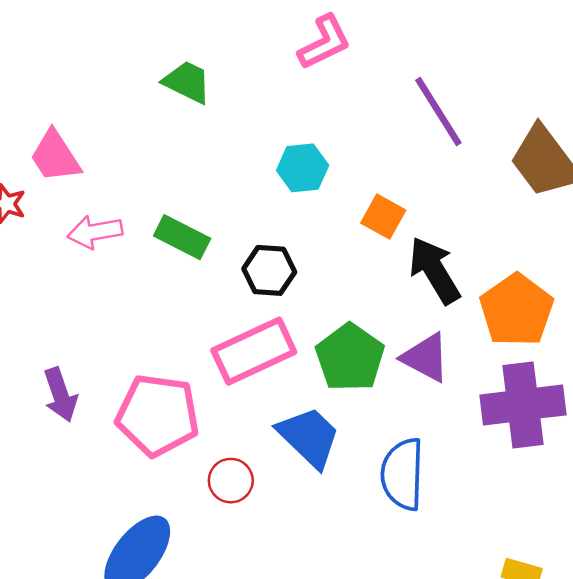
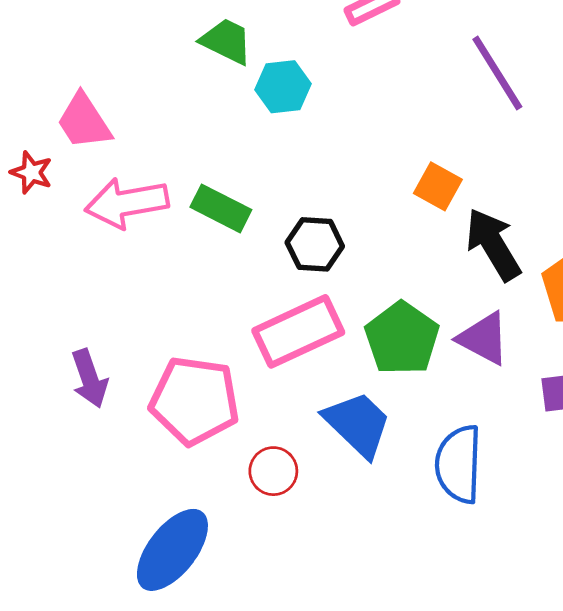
cyan hexagon: (303, 168) -> (283, 87), moved
pink arrow: (95, 232) -> (127, 203), size x1.4

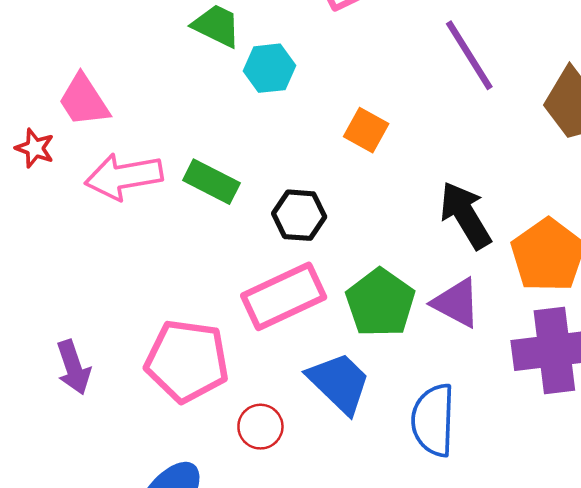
orange square: (438, 186) -> (366, 130), moved
purple arrow: (89, 378) -> (73, 367), moved

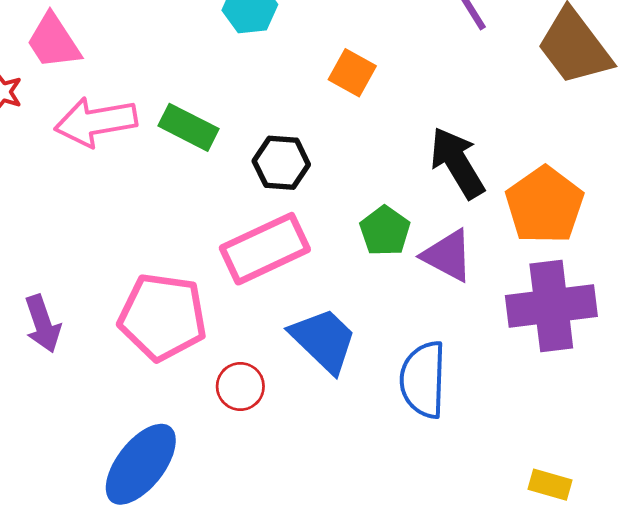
green pentagon: (380, 303) -> (385, 231), moved, size x0.7

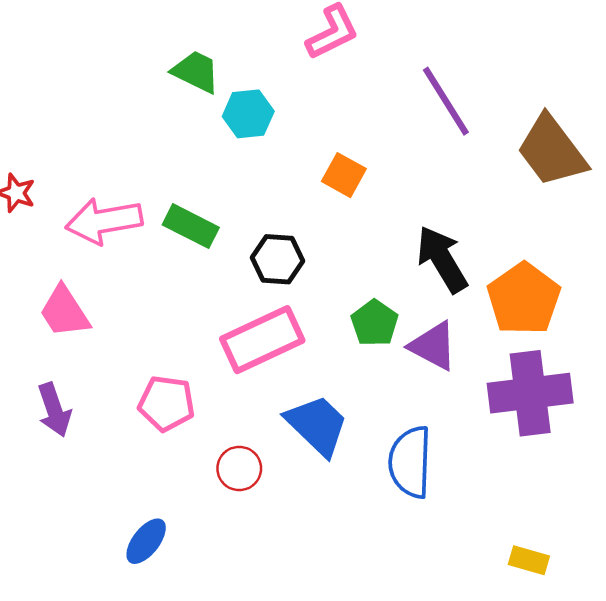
pink trapezoid: (53, 41) -> (64, 312), moved
pink pentagon: (163, 317) -> (167, 403), size x0.7
blue ellipse: (141, 464) -> (146, 541), size x0.6

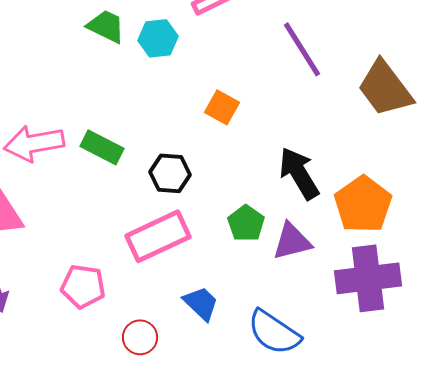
cyan hexagon: (248, 114) -> (158, 38), moved
purple triangle: (433, 346) -> (292, 241), turned -42
blue trapezoid: (317, 425) -> (201, 303), size x0.7
blue semicircle: (410, 462) -> (274, 332), turned -58

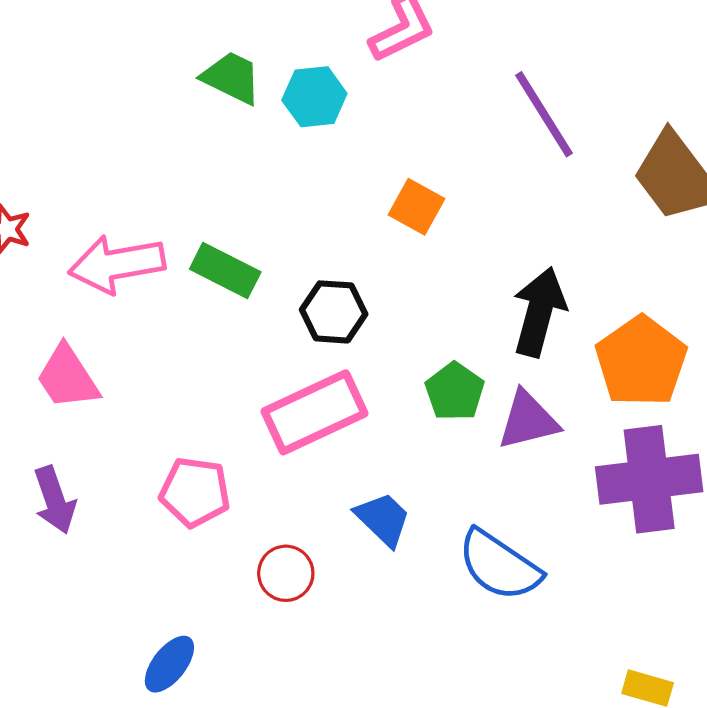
black arrow: (299, 173) -> (539, 312), turned 46

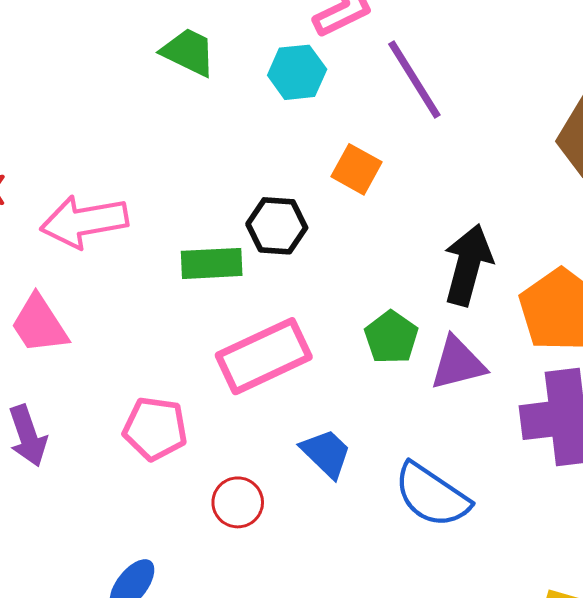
cyan hexagon: (314, 97) -> (297, 72), moved
purple line: (544, 114) -> (414, 80), moved
green rectangle: (225, 270) -> (212, 263), moved, turned -30
black hexagon: (334, 312) -> (277, 226), moved

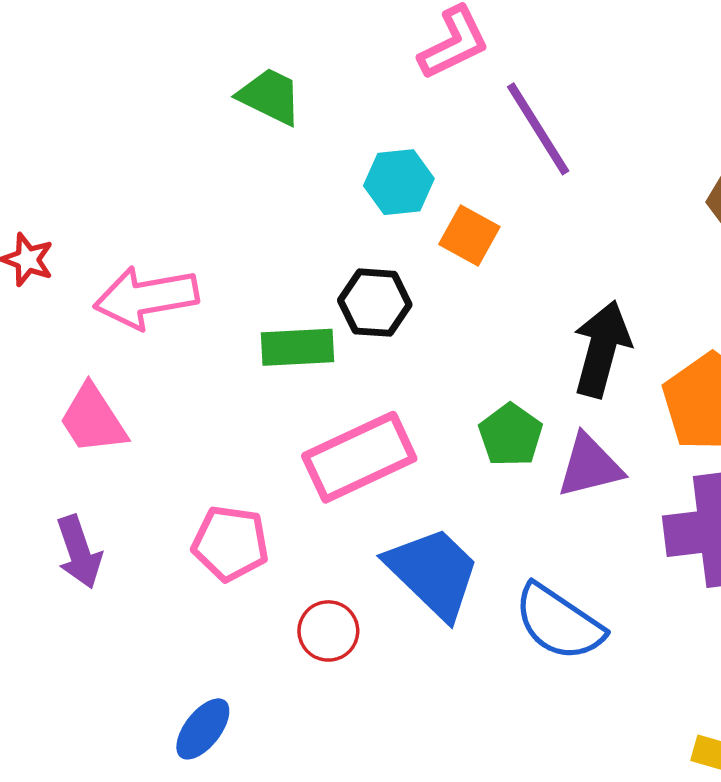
cyan hexagon: (297, 72) -> (399, 182), moved
blue trapezoid: (326, 453) -> (433, 572), size x1.6

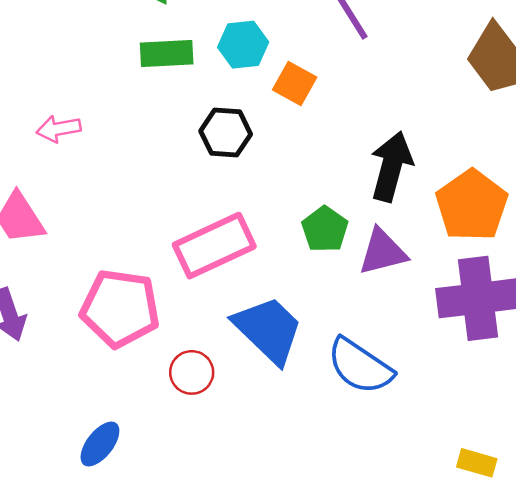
pink arrow: (146, 297) -> (59, 129), size x0.6
green rectangle: (297, 347) -> (167, 53), moved
pink pentagon: (230, 543) -> (120, 308), size x1.4

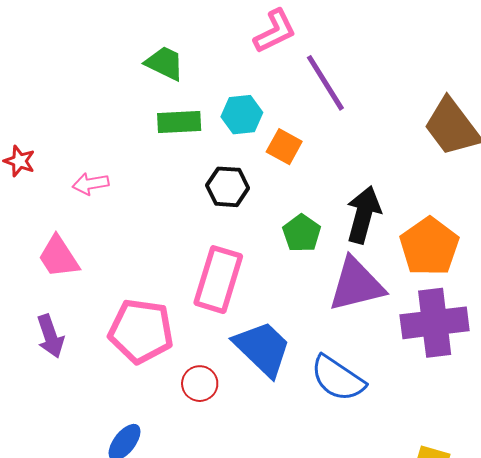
green pentagon: (325, 229) -> (302, 233), moved
pink rectangle: (214, 246) -> (218, 280), turned -48
purple triangle: (383, 252) -> (356, 285), size x1.4

